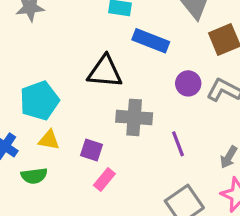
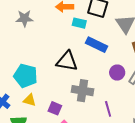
cyan pentagon: (39, 101) -> (26, 76), turned 30

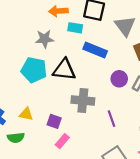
gray star: (24, 18) -> (45, 39), moved
cyan pentagon: (26, 76) -> (34, 70), moved

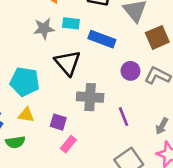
cyan rectangle: (75, 28) -> (71, 23), moved
cyan pentagon: (34, 70) -> (25, 82), moved
black triangle: (64, 70) -> (68, 63), turned 45

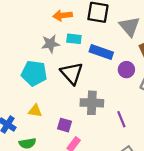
purple circle: (130, 71) -> (126, 70), moved
cyan pentagon: (25, 82) -> (34, 73), moved
yellow triangle: (26, 115) -> (35, 111), moved

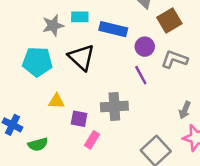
gray cross: (92, 103) -> (114, 106), moved
yellow triangle: (35, 111) -> (56, 101), moved
purple line: (121, 119) -> (141, 75), moved

